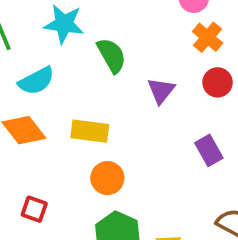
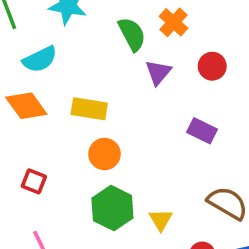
orange cross: (208, 37) -> (174, 22), moved
green semicircle: (112, 55) -> (132, 34), moved
purple rectangle: (209, 150) -> (202, 131), turned -36

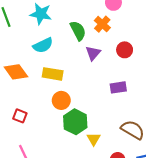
cyan semicircle: (40, 59) -> (43, 45), moved
purple rectangle: (202, 131) -> (118, 87), turned -35
green hexagon: (112, 208) -> (75, 122), moved

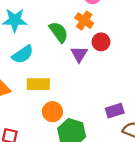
red circle: (125, 50) -> (101, 42), moved
purple rectangle: (118, 87) -> (115, 111), moved

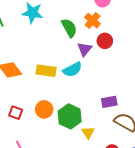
cyan semicircle: (23, 54) -> (72, 70), moved
orange circle: (52, 112) -> (44, 109), moved

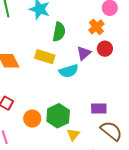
green semicircle: (69, 28) -> (59, 32), moved, turned 30
yellow rectangle: (46, 71) -> (45, 57), moved
orange circle: (44, 109) -> (32, 119), moved

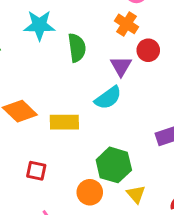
yellow rectangle: (45, 57) -> (64, 122), moved
orange circle: (32, 119) -> (90, 192), moved
yellow triangle: (73, 135) -> (136, 194), moved

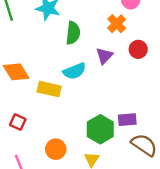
red circle: (148, 50) -> (138, 49), moved
cyan semicircle: (108, 98) -> (74, 71), moved
green hexagon: (114, 165) -> (100, 129), moved

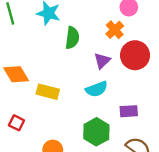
red circle: (138, 49) -> (135, 55), size x1.6
cyan semicircle: (74, 71) -> (97, 89), moved
purple rectangle: (127, 120) -> (129, 111), moved

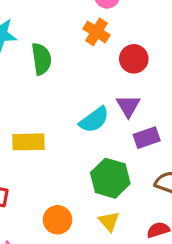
red circle: (135, 55) -> (134, 59), size x0.7
purple triangle: (102, 61) -> (128, 106), moved

